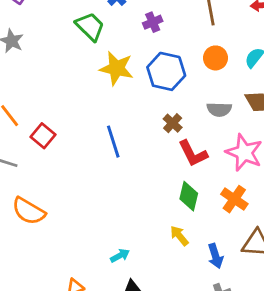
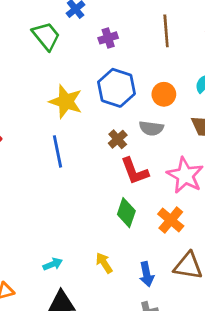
orange circle: (215, 58) -> (164, 94), moved
yellow star: (116, 68) -> (66, 102), moved
gray semicircle: (219, 109) -> (151, 128), moved
yellow arrow: (179, 236) -> (104, 263), moved

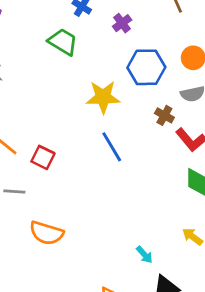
cyan arrow: (53, 264) -> (144, 255), turned 90

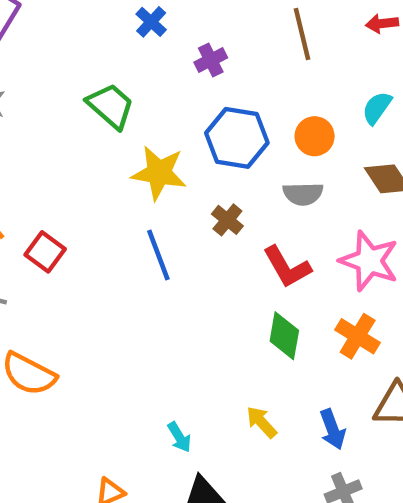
green trapezoid: (63, 42) -> (111, 106), moved
brown cross: (164, 115) -> (227, 220), moved

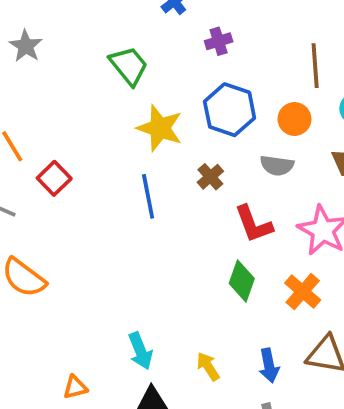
brown line: (302, 34) -> (315, 66), moved
yellow arrow: (262, 422) -> (208, 366), moved
cyan arrow: (179, 437) -> (140, 351), size x1.4

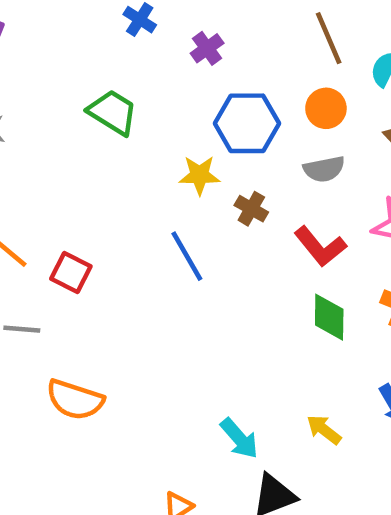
yellow star: (160, 128) -> (199, 175), moved, size x0.7

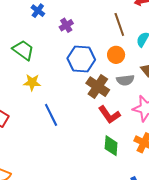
gray semicircle: (324, 169) -> (125, 80), moved
yellow star: (199, 175) -> (32, 82), moved
brown cross: (251, 209) -> (98, 87), moved, size x1.6

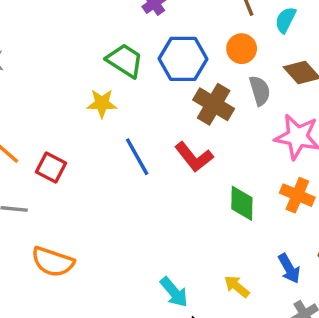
green trapezoid: (23, 50) -> (125, 61), moved
gray semicircle: (125, 80) -> (260, 91), turned -96
red L-shape: (109, 115) -> (194, 157), moved

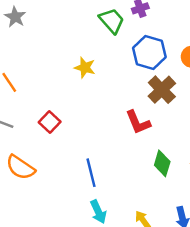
green trapezoid: (125, 61) -> (112, 21), moved
blue line: (137, 157) -> (91, 173), moved
red square: (51, 167) -> (50, 122), moved

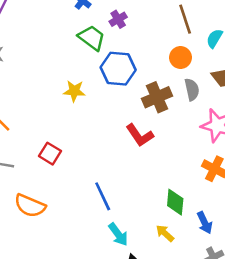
blue hexagon: (149, 52) -> (118, 69), moved
brown cross: (162, 90) -> (157, 97), turned 32
green diamond: (162, 163) -> (175, 202), moved

